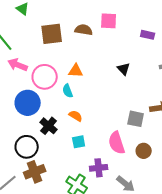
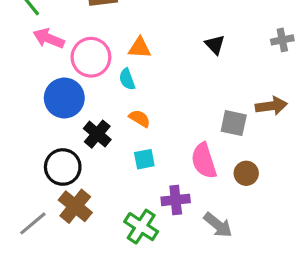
brown cross: (35, 172) -> (75, 206), turned -30

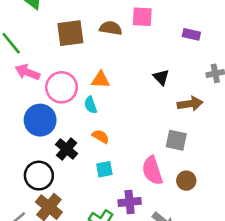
brown arrow: (271, 106) -> (190, 104), moved

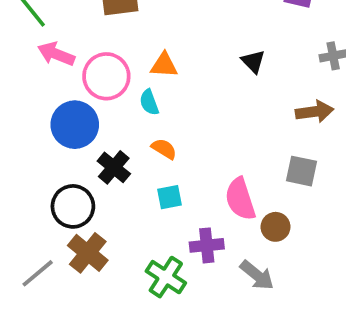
brown arrow: (190, 104) -> (315, 112), moved
gray square: (176, 140) -> (302, 171), moved
brown circle: (186, 181) -> (276, 227), moved

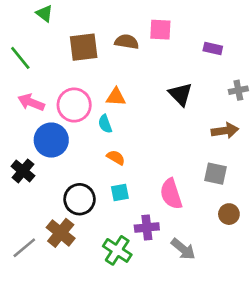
pink arrow: (56, 54) -> (31, 102), moved
black triangle: (253, 61) -> (180, 94), size x1.4
black cross: (114, 167) -> (23, 171), moved
black circle: (73, 206) -> (80, 199), moved
brown circle: (276, 227) -> (229, 214), moved

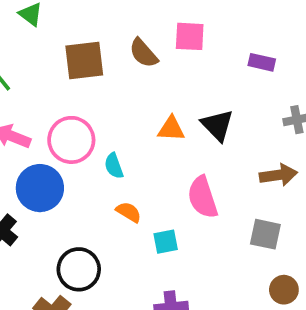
brown semicircle: (127, 42) -> (143, 53), turned -140
orange triangle: (116, 97) -> (171, 129), moved
cyan square: (120, 193) -> (166, 242), moved
pink semicircle: (171, 194) -> (203, 197), moved

